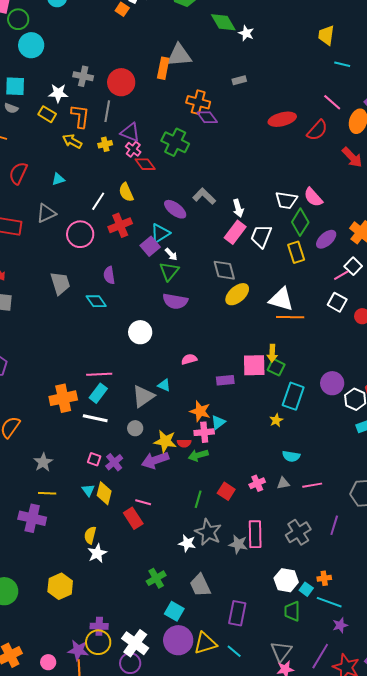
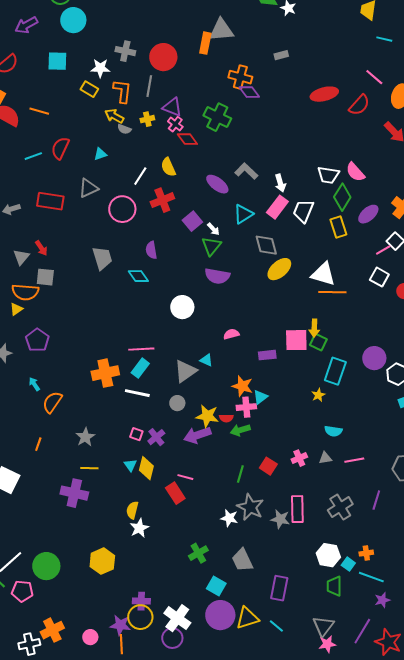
gray semicircle: (11, 108) -> (124, 129), moved
cyan triangle: (160, 233) -> (243, 214), moved

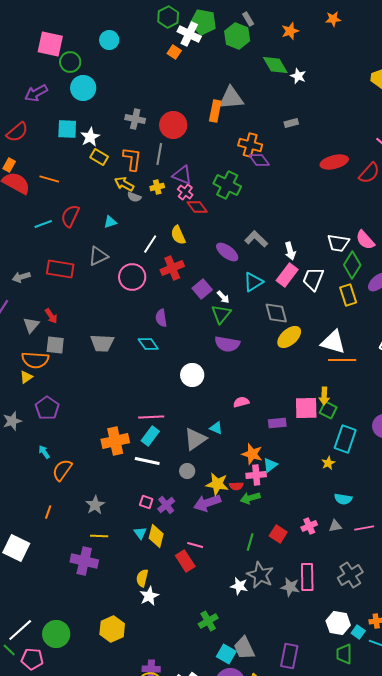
white star: (100, 68) -> (90, 137), moved, turned -30
gray trapezoid: (102, 258) -> (102, 343), moved, turned 110
gray trapezoid: (242, 560) -> (244, 648), moved

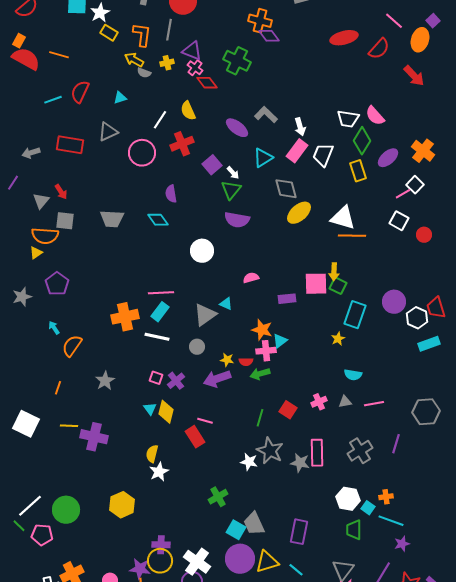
yellow star: (217, 484) -> (227, 360), size x0.6
yellow line: (99, 536) -> (69, 426), moved

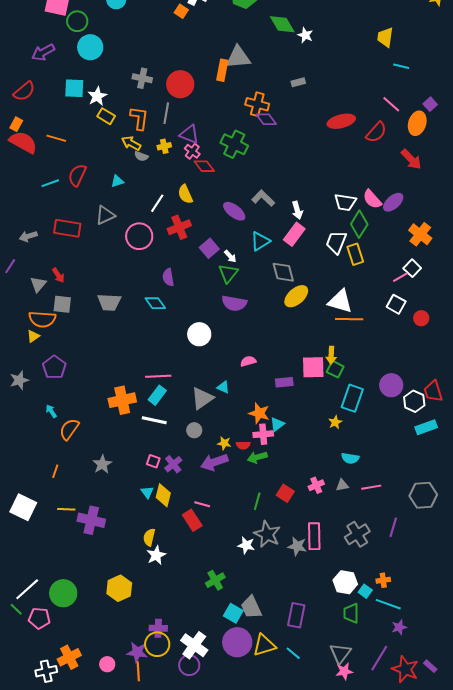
white trapezoid: (323, 155) -> (336, 242), moved
purple ellipse: (388, 158) -> (393, 202), moved

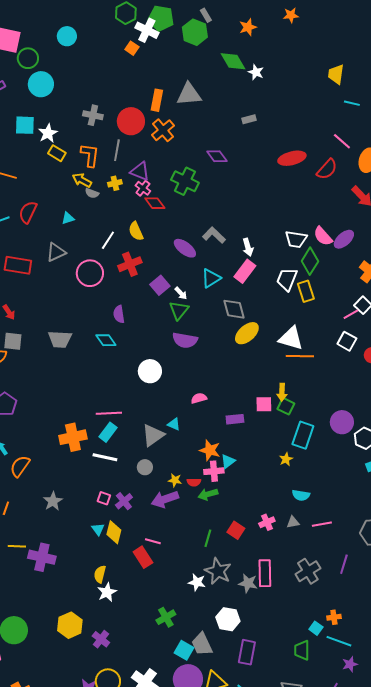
orange rectangle: (222, 70) -> (157, 100), moved
orange cross: (257, 104) -> (163, 130), moved, turned 35
pink square: (313, 367) -> (264, 404), size x0.7
white hexagon: (345, 582) -> (228, 619), moved
purple cross: (158, 628) -> (101, 639), moved, turned 36

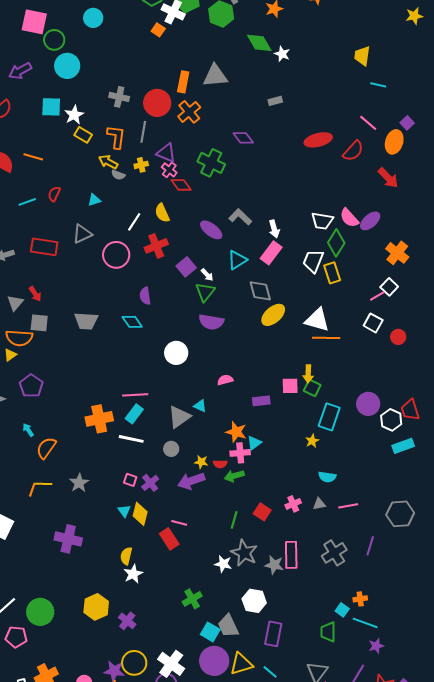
red semicircle: (28, 212) -> (54, 194), size x0.7
yellow line: (17, 546) -> (43, 484), moved

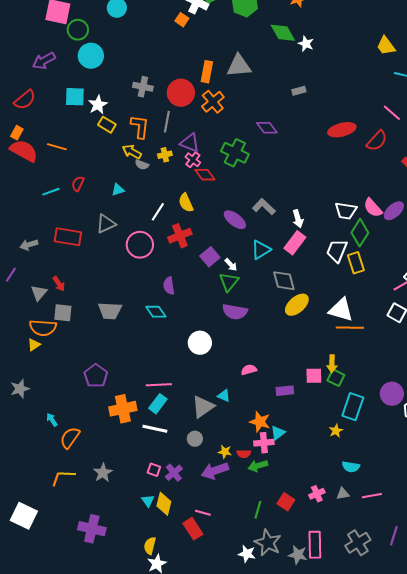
yellow trapezoid: (362, 56) -> (386, 46), turned -45
purple pentagon: (31, 386) -> (96, 376), moved

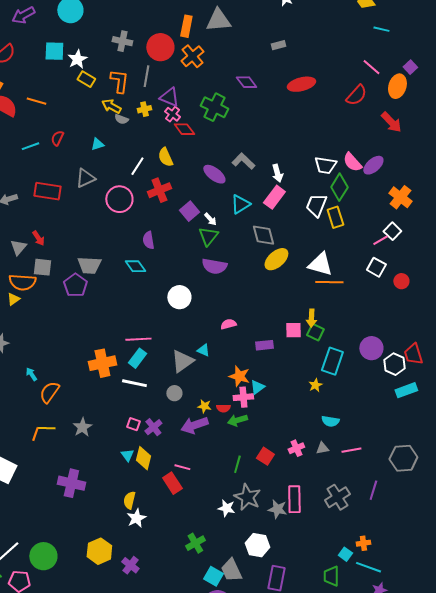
red ellipse: (342, 130) -> (301, 84), moved
purple pentagon: (96, 376) -> (75, 285), moved

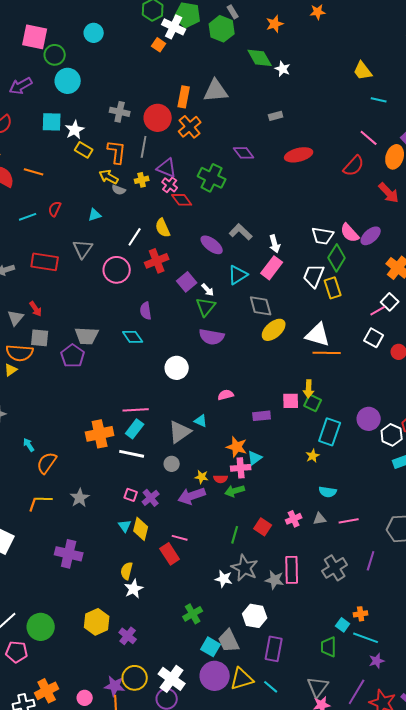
gray triangle: (85, 178) -> (83, 249), turned -30

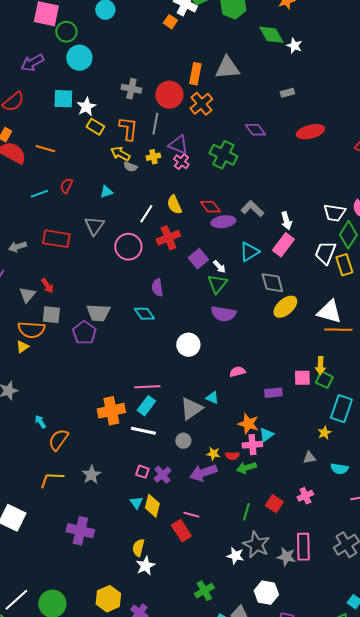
red diamond: (182, 200) -> (210, 207), moved
purple ellipse: (212, 245) -> (223, 222), turned -45
gray triangle: (320, 519) -> (309, 458), moved

